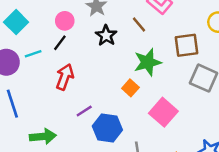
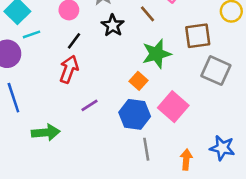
black line: (60, 43) -> (74, 41), moved
cyan line: (33, 54) -> (32, 34), moved
blue hexagon: (107, 128) -> (135, 114), moved

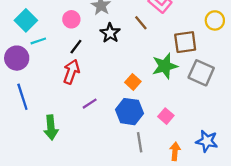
green star: (157, 54) -> (165, 66), moved
pink square: (173, 107) -> (166, 116), moved, size x0.6
green arrow: (46, 132) -> (51, 127), turned 90

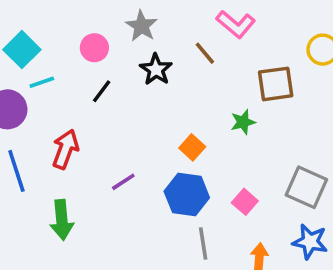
green star: (165, 66) -> (243, 122), size x0.6
red arrow: (71, 72) -> (65, 149), moved
gray square: (201, 73) -> (306, 187), moved

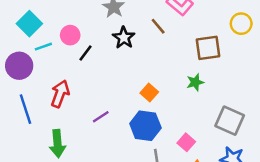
pink circle: (94, 48) -> (70, 35), moved
green star: (243, 122) -> (195, 82), moved
pink square: (245, 202) -> (186, 142), moved

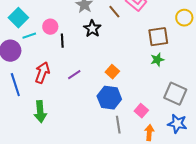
brown line: (158, 26) -> (114, 12), moved
black line: (85, 53) -> (62, 41), turned -40
green star: (195, 82) -> (157, 60), moved
purple line: (101, 117) -> (74, 75), moved

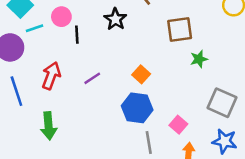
brown square: (158, 37) -> (180, 29), moved

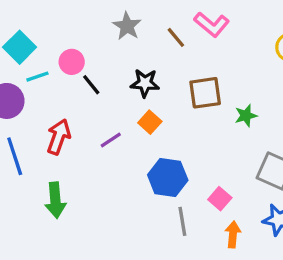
black star: (115, 19) -> (145, 83), moved, turned -30
brown square: (180, 29) -> (205, 93), moved
black line: (77, 35) -> (91, 85), turned -36
orange square: (141, 74) -> (150, 122), moved

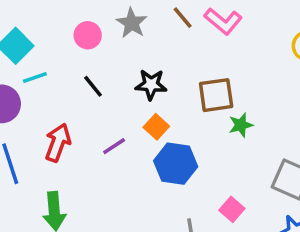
brown line: (176, 37) -> (183, 18), moved
pink circle: (72, 62) -> (88, 35), moved
green star: (246, 116) -> (241, 125), moved
blue hexagon: (168, 177) -> (176, 164), moved

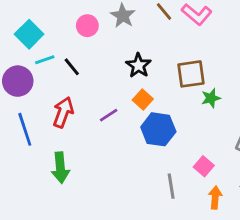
black star: (151, 85) -> (138, 65), turned 30
black line: (93, 86) -> (72, 67), moved

